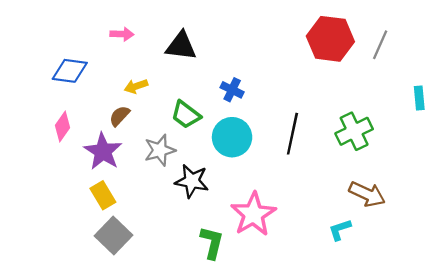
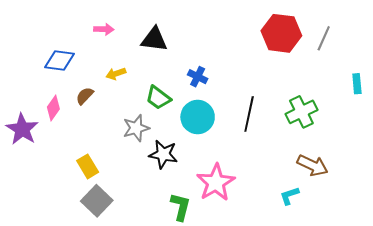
brown semicircle: (119, 116) -> (85, 96), moved
purple star: (103, 151) -> (22, 129), moved

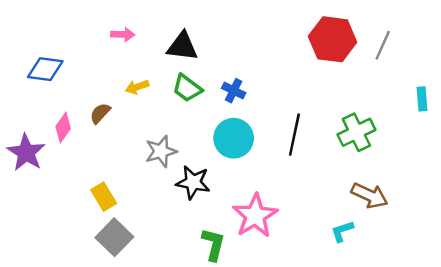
blue diamond: (59, 61) -> (45, 69), moved
green trapezoid: (158, 98) -> (187, 88), moved

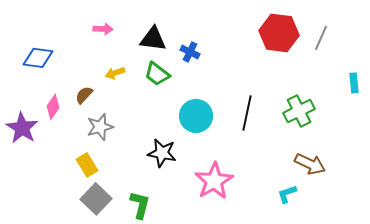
blue cross: (234, 91) -> (190, 52), moved
gray star: (161, 151) -> (100, 127), moved
green L-shape: (213, 244) -> (140, 205), moved

